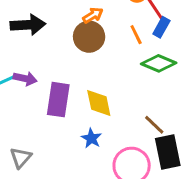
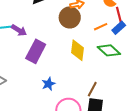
orange line: (136, 35) -> (101, 27), turned 72
yellow diamond: (99, 103) -> (77, 50), moved
brown line: (154, 125) -> (92, 89), turned 56

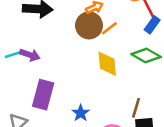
orange line: (101, 27) -> (109, 28), moved
purple rectangle: (36, 51) -> (43, 95), moved

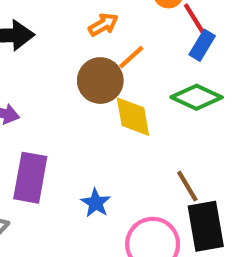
brown circle: (89, 25) -> (100, 81), moved
brown line: (136, 108) -> (187, 186), turned -42

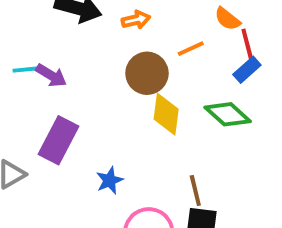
orange arrow: (103, 25) -> (136, 20), moved
orange line: (131, 57) -> (191, 49), moved

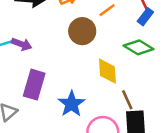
yellow diamond: (166, 114) -> (107, 71), moved
blue star: (110, 180) -> (72, 104), size x1.5

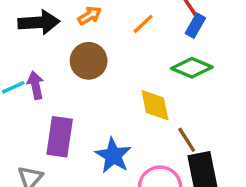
brown circle: (82, 31) -> (89, 61), moved
purple arrow: (22, 44) -> (36, 85), turned -114

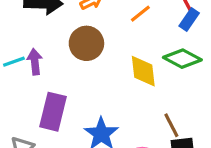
yellow diamond: (155, 105) -> (143, 71), moved

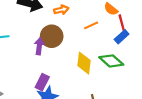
purple arrow: (35, 62) -> (39, 46), moved
purple rectangle: (53, 112) -> (42, 82), moved, size x0.7

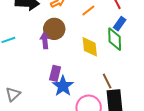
blue rectangle: (122, 37) -> (120, 24), moved
green diamond: (111, 61) -> (115, 39), turned 60

